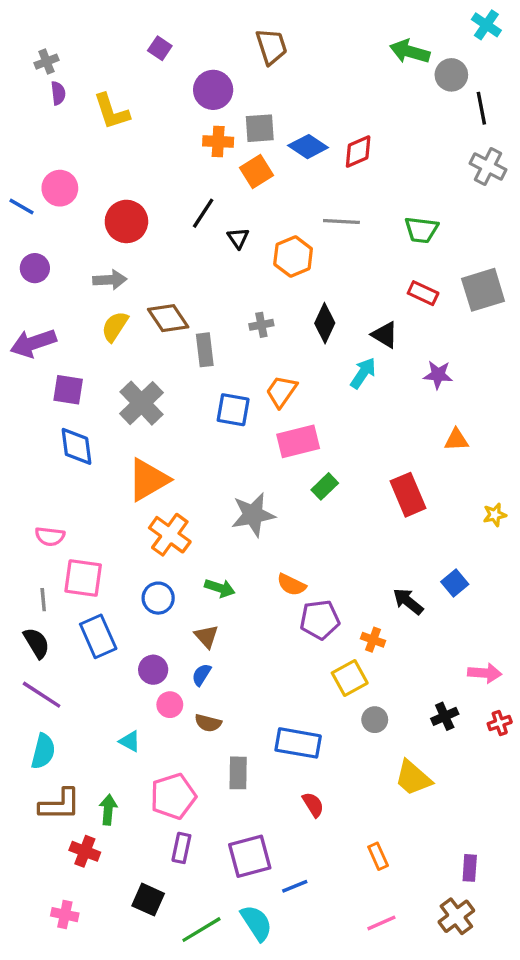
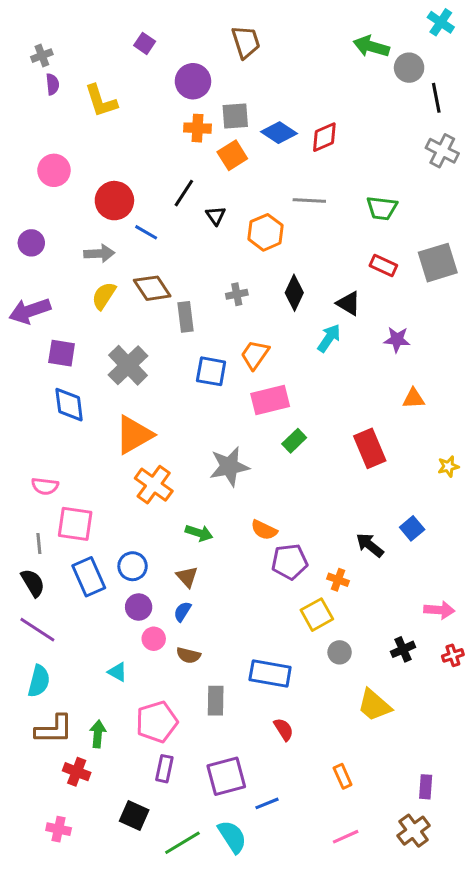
blue line: (22, 206) -> (146, 232), moved
blue circle: (158, 598) -> (133, 566), moved

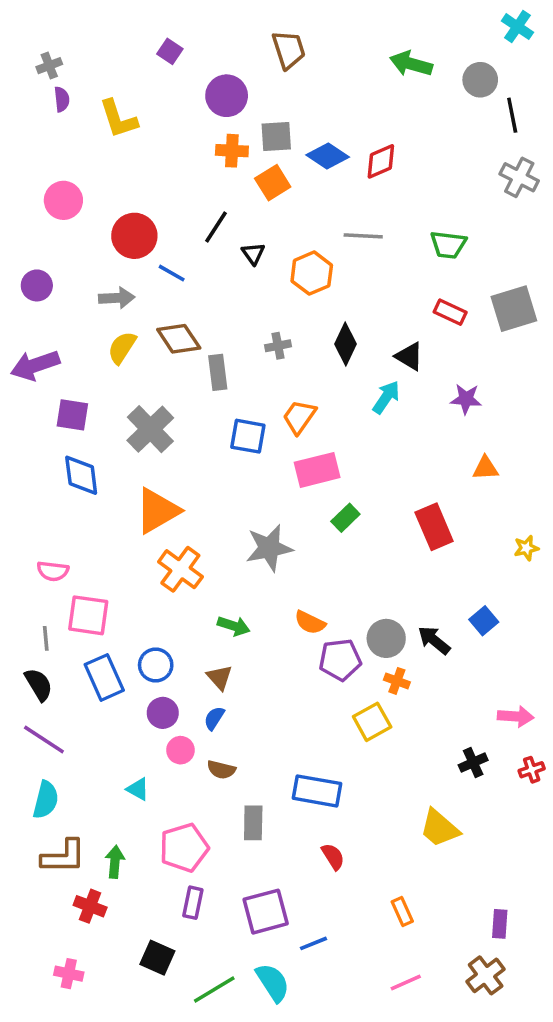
green arrow: (371, 46) -> (411, 64), moved
gray circle: (340, 652) -> (386, 638), moved, size x1.4

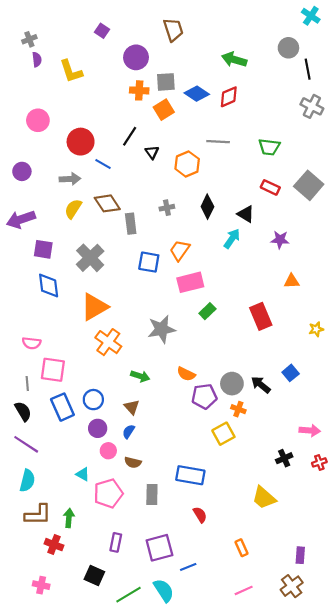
green arrow: (411, 64) -> (234, 60), moved
gray square: (514, 309) -> (309, 185), turned -32
pink pentagon: (184, 848) -> (108, 493), moved

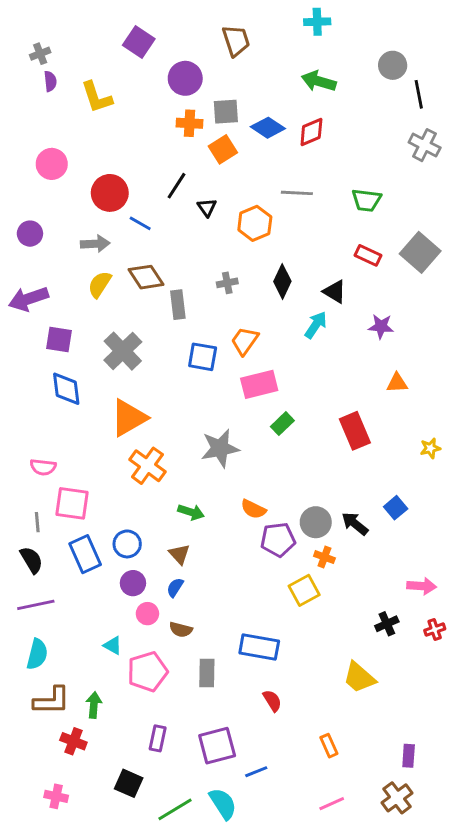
cyan cross: (311, 16) -> (317, 22), moved, turned -36
purple square: (102, 31) -> (139, 42), size x1.5
purple line: (26, 444) -> (36, 605), turned -45

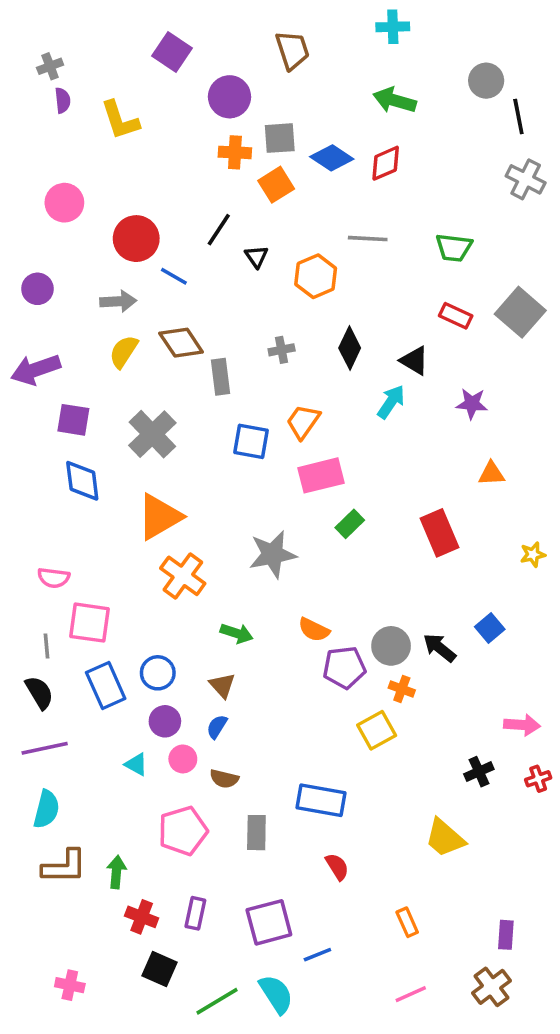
cyan triangle: (113, 646) -> (136, 764), moved
red cross: (73, 741) -> (142, 917), moved

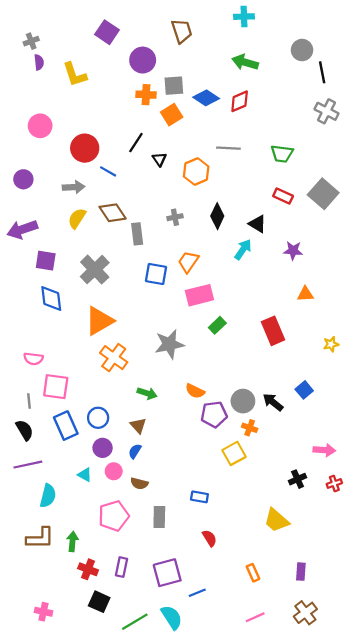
blue rectangle: (321, 800) -> (199, 497), size x0.6
cyan semicircle: (46, 809) -> (48, 496), moved
purple rectangle: (506, 935) -> (301, 572), moved

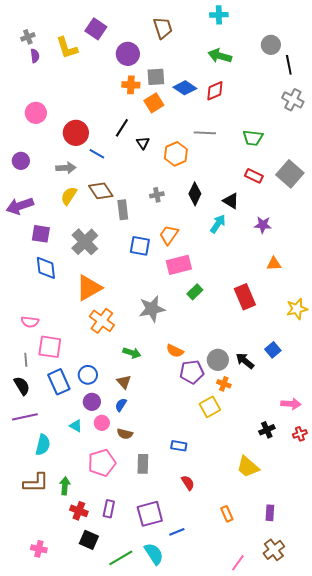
yellow L-shape: (75, 75) -> (67, 48), moved
yellow star: (331, 344) -> (297, 309), size x1.5
pink line: (255, 617) -> (238, 563), moved, turned -30

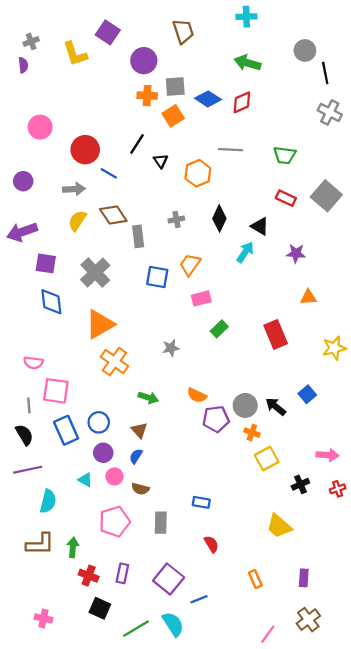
purple semicircle: (35, 56) -> (23, 65), moved
pink rectangle: (179, 265) -> (201, 298), size x0.7
gray star: (152, 309) -> (171, 348), size x0.6
yellow square: (210, 407) -> (267, 458), moved
purple square: (150, 514) -> (169, 579), turned -36

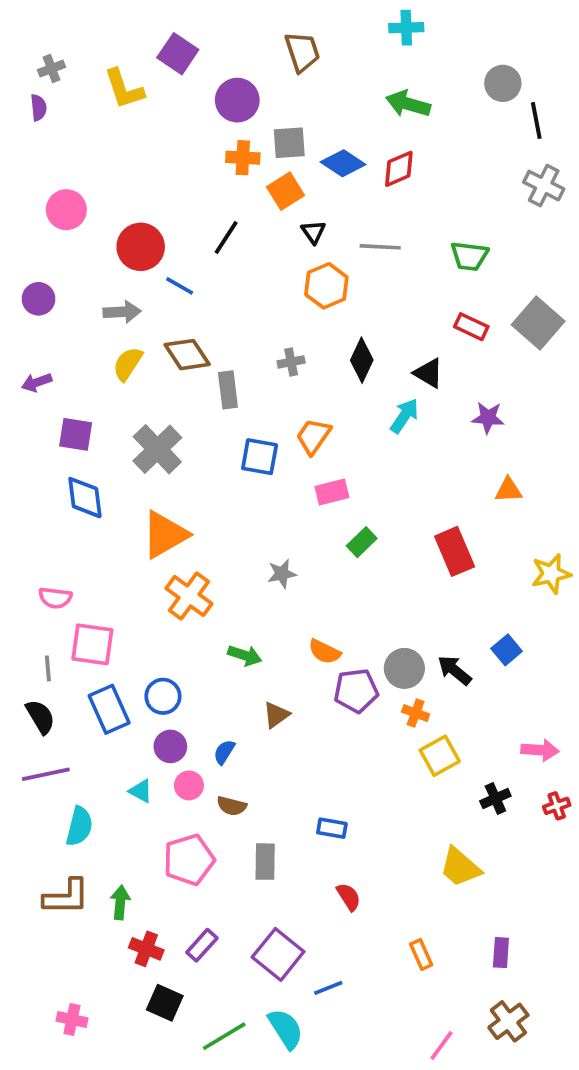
black triangle: (161, 161) -> (313, 232), moved
purple arrow: (22, 232) -> (37, 382), size x0.6
brown triangle: (139, 430) -> (276, 715), moved, turned 36
purple rectangle: (122, 573) -> (202, 945), turned 30

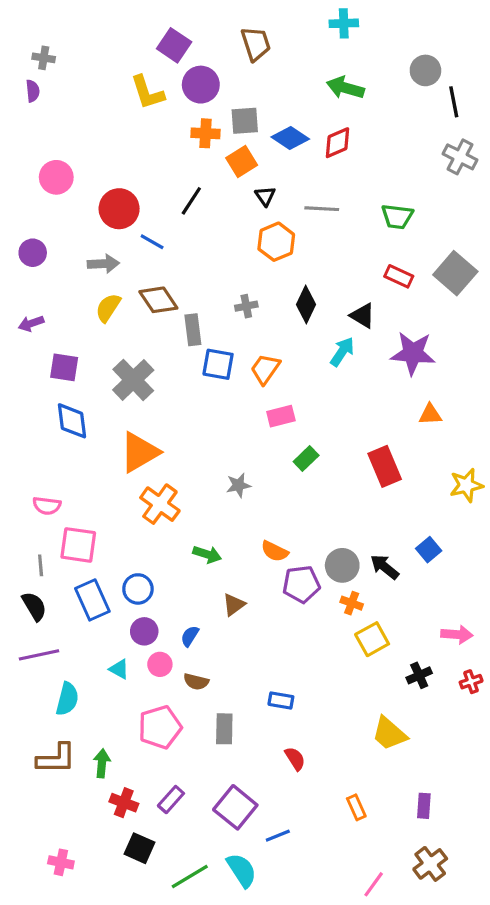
purple square: (178, 54) -> (174, 45), moved
gray cross: (52, 69) -> (44, 58), turned 30
yellow L-shape: (124, 89) -> (147, 92), moved
purple star: (488, 418) -> (413, 353), size x1.6
blue square: (260, 457) -> (218, 364), moved

